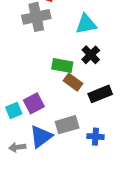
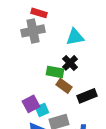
black cross: (91, 55) -> (70, 63), moved
cyan square: (14, 111) -> (42, 110), moved

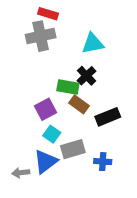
purple square: (31, 104) -> (46, 109), moved
cyan square: (42, 110) -> (52, 134), turned -32

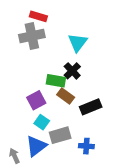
cyan triangle: (93, 43) -> (78, 43), turned -42
gray arrow: (21, 173) -> (14, 156), turned 72

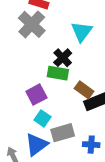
gray cross: (32, 36) -> (32, 24), turned -35
black cross: (72, 71) -> (63, 58), moved
brown rectangle: (66, 96) -> (84, 90), moved

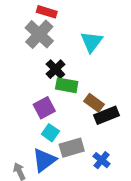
black cross: (63, 58) -> (55, 69), moved
blue cross: (91, 145) -> (102, 160), turned 35

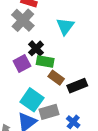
brown rectangle: (94, 103) -> (56, 78), moved
purple square: (44, 108) -> (22, 64), moved
cyan square: (50, 133) -> (32, 100), size x1.6

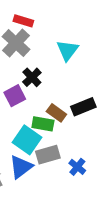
green rectangle: (45, 62) -> (43, 124), moved
black rectangle: (77, 86) -> (83, 107), moved

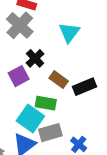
brown rectangle: (56, 113) -> (59, 80), moved

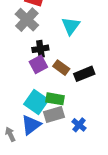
black cross: (35, 58) -> (40, 49), turned 35
purple square: (19, 76) -> (38, 64), moved
green rectangle: (46, 103) -> (55, 99), moved

